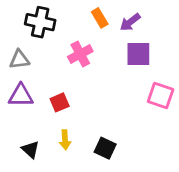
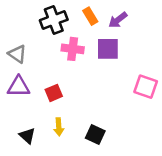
black cross: (40, 22) -> (54, 20), moved, turned -32
pink cross: (80, 54) -> (73, 49), turned 35
purple square: (138, 54) -> (108, 49), moved
gray triangle: (19, 60) -> (17, 54), turned 42

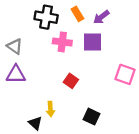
black cross: (54, 20) -> (46, 17), turned 30
red square: (54, 93) -> (71, 81), moved, turned -32
black square: (95, 134) -> (91, 117), moved
black triangle: (27, 136) -> (35, 123), moved

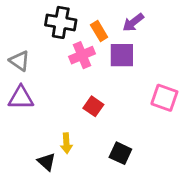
orange rectangle: (77, 14) -> (99, 31), moved
pink cross: (62, 42) -> (82, 55), turned -30

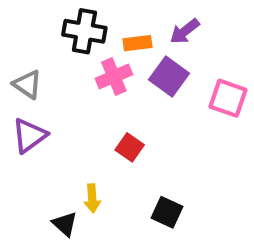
orange rectangle: (99, 31) -> (138, 43), turned -66
purple square: (122, 55) -> (169, 77), turned 36
purple triangle: (21, 98) -> (29, 136), turned -36
pink square: (164, 98) -> (228, 98), moved

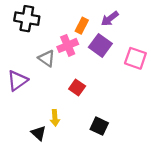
black cross: (84, 31) -> (27, 19), moved
orange rectangle: (138, 43) -> (82, 26), turned -56
gray triangle: (27, 84) -> (47, 58), moved

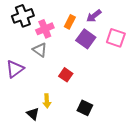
black cross: (27, 19) -> (23, 16), turned -30
pink cross: (68, 45) -> (45, 29), moved
pink square: (135, 58) -> (116, 38), moved

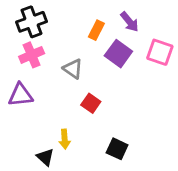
purple arrow: (94, 16) -> (129, 22), turned -91
pink cross: (45, 29) -> (32, 55), moved
gray triangle: (40, 50) -> (73, 69), moved
purple triangle: (15, 69) -> (20, 95), turned 30

